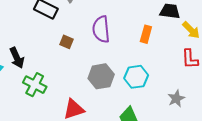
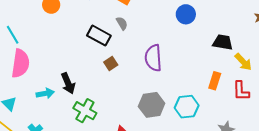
orange rectangle: (146, 34) -> (215, 81), moved
brown square: (67, 42) -> (111, 64), moved, turned 32

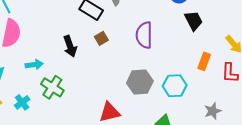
black trapezoid: (223, 42) -> (194, 21), moved, turned 50
black arrow: (68, 83) -> (70, 46), moved
green cross: (85, 111) -> (52, 87), moved

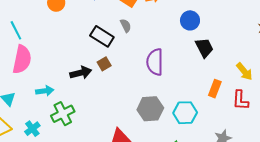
brown square: (101, 38) -> (104, 64), moved
black arrow: (70, 46) -> (81, 73), turned -85
green cross: (52, 87) -> (63, 114), turned 30

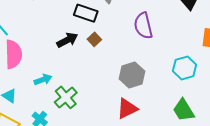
black arrow: (81, 73) -> (67, 40), moved
gray hexagon: (150, 109) -> (132, 75), moved

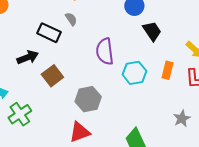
brown square: (94, 39) -> (52, 76), moved, size x1.5
cyan hexagon: (185, 68) -> (134, 73), moved

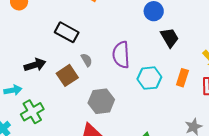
gray semicircle: (71, 19) -> (87, 60), moved
black arrow: (28, 57) -> (35, 65), moved

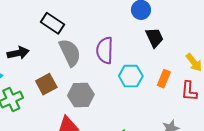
gray semicircle: (87, 60) -> (70, 53), size x2.0
brown square: (67, 75) -> (46, 84), moved

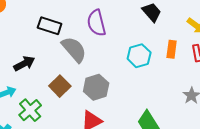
purple semicircle: (105, 50) -> (96, 23), moved

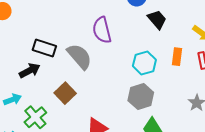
black rectangle: (50, 26) -> (44, 48), moved
gray hexagon: (96, 87) -> (141, 96), moved

